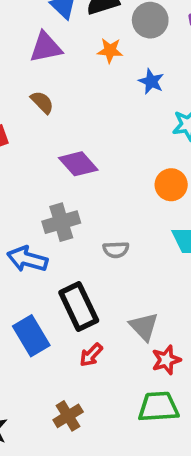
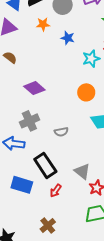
blue rectangle: (31, 336) -> (22, 185), turned -35

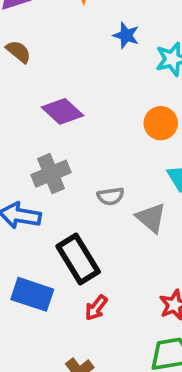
blue star: (68, 38) -> (126, 35), moved
gray triangle: (82, 171) -> (151, 218), moved

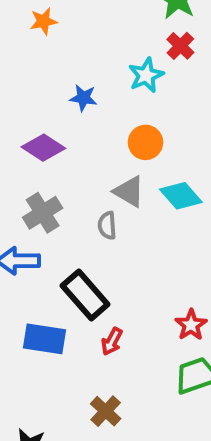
blue star: (126, 35) -> (83, 98), moved
gray semicircle: (111, 196) -> (107, 225), turned 104
gray triangle: (151, 218) -> (129, 192), moved

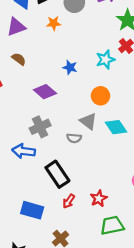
gray semicircle: (107, 225) -> (74, 138), turned -88
red star: (191, 325) -> (99, 198), moved
blue rectangle: (44, 339) -> (32, 210), moved

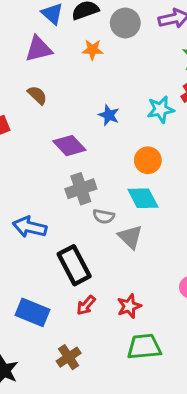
gray triangle: (88, 121) -> (130, 237), moved
gray cross: (40, 127) -> (81, 189), moved
cyan diamond: (116, 127) -> (143, 198), moved

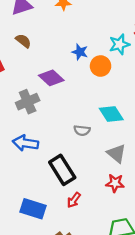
orange circle: (148, 160) -> (101, 66), moved
gray cross: (81, 189) -> (28, 102), moved
gray triangle: (130, 237) -> (116, 153), moved
red star: (129, 306) -> (115, 183), moved, turned 30

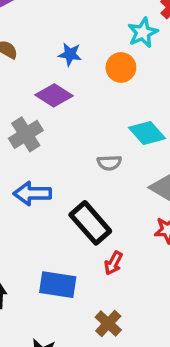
blue star: (80, 52) -> (70, 54), moved

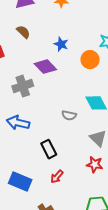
black rectangle: (90, 223) -> (49, 149), size x0.7

